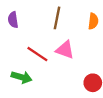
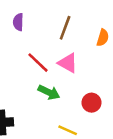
green arrow: (22, 77) -> (49, 92), moved

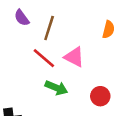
purple semicircle: (18, 22) -> (22, 18), turned -35
brown line: (65, 28) -> (49, 28), moved

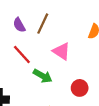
purple semicircle: (22, 18) -> (19, 25), moved
red line: (44, 58) -> (22, 54), moved

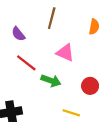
brown line: (43, 24) -> (52, 18), moved

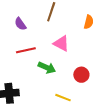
red line: (26, 63) -> (26, 50), turned -54

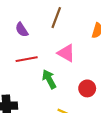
green arrow: (47, 68) -> (49, 79), turned -144

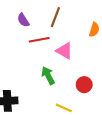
purple semicircle: (22, 30) -> (23, 20), moved
red line: (27, 59) -> (39, 40), moved

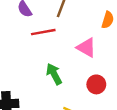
pink triangle: (64, 51) -> (86, 48), moved

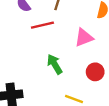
pink triangle: (86, 48) -> (84, 38), turned -48

